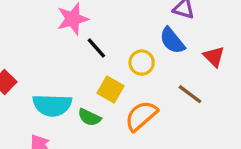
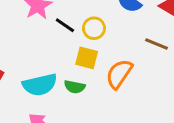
yellow circle: (142, 63) -> (94, 28), moved

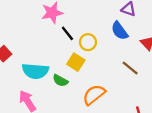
orange semicircle: (119, 74) -> (94, 95), moved

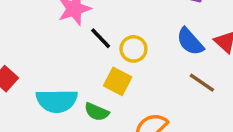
blue semicircle: (120, 31) -> (190, 42), moved

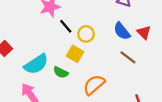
cyan semicircle: (57, 101) -> (36, 64), turned -35

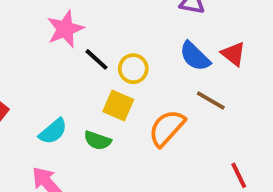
cyan semicircle: (36, 64) -> (53, 131), size x0.7
orange semicircle: (94, 85) -> (167, 128), moved

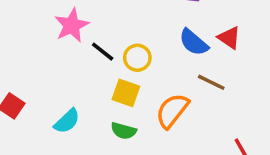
green semicircle: (97, 140) -> (124, 131), moved

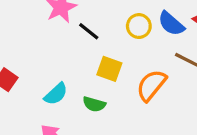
yellow circle: (137, 58) -> (139, 26), moved
green semicircle: (124, 131) -> (94, 104), moved

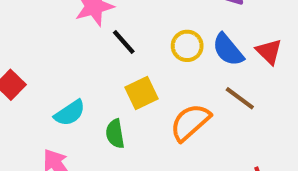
yellow square: (109, 69) -> (142, 93), turned 35
green semicircle: (94, 104) -> (115, 134), turned 55

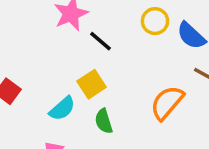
yellow circle: (187, 46) -> (155, 21), moved
yellow square: (142, 93) -> (92, 84), moved

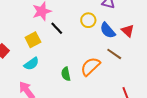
yellow square: (92, 84) -> (33, 40), moved
green semicircle: (104, 121) -> (66, 74), moved

